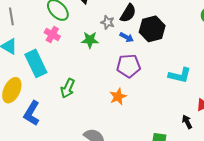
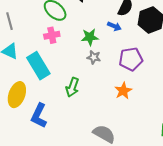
gray star: (108, 22) -> (94, 57), moved
pink cross: (52, 34) -> (52, 35), turned -35
blue arrow: (127, 37) -> (114, 26), moved

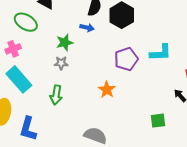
pink cross: (52, 35) -> (13, 49), moved
gray star: (94, 57) -> (61, 63), moved
purple pentagon: (131, 59) -> (126, 59), moved

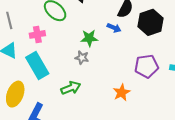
green arrow: (56, 95) -> (71, 88), turned -132

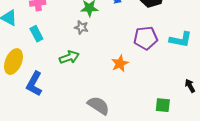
cyan rectangle: (37, 66) -> (36, 34), size x0.6

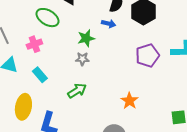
orange star: (120, 63) -> (129, 101), moved

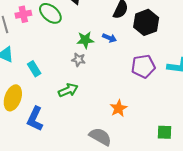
blue arrow: (109, 24) -> (109, 38), moved
pink cross: (34, 44) -> (23, 14), moved

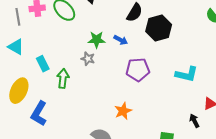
purple pentagon: (143, 66) -> (138, 70), moved
green arrow: (68, 90) -> (63, 78), moved, turned -66

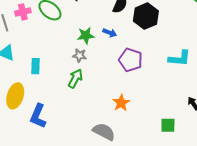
cyan rectangle: (43, 64) -> (35, 66), turned 35
purple pentagon: (138, 70) -> (131, 60), turned 30
green arrow: (63, 78) -> (75, 78), moved, turned 30

